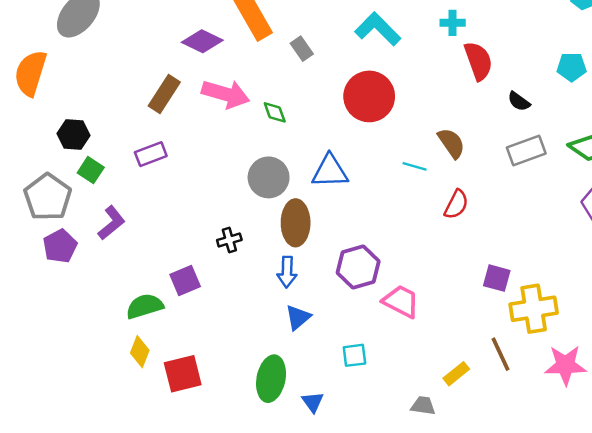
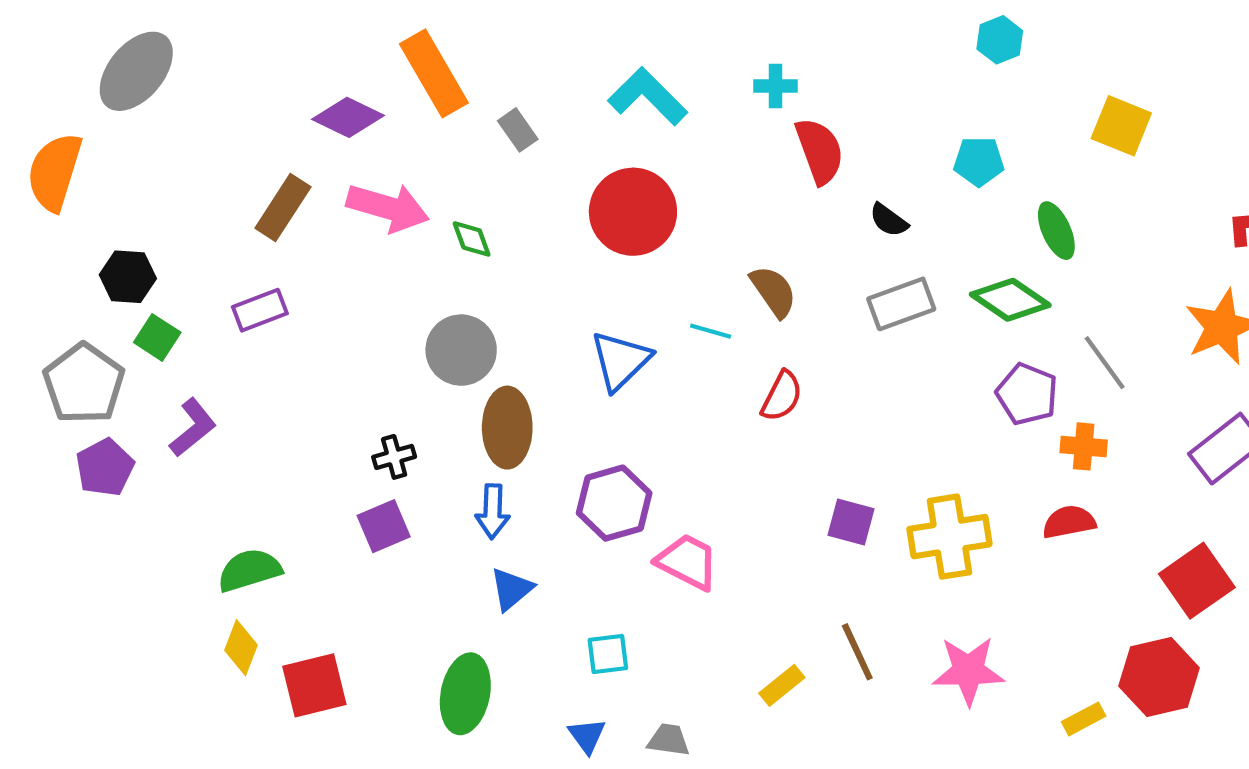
blue triangle: (330, 171) -> (620, 361), moved, turned -42
purple square: (185, 280) -> (384, 526), moved
yellow cross: (534, 309) -> (949, 537), moved
blue triangle: (313, 402) -> (587, 736), moved
gray trapezoid: (423, 406) -> (669, 740), moved

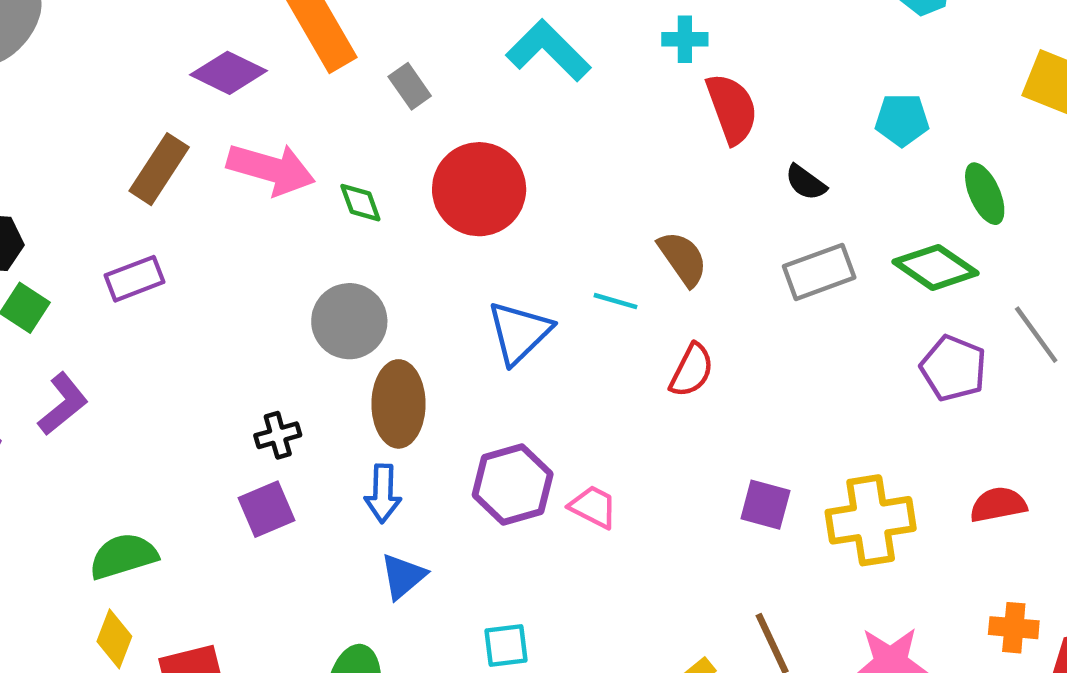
red circle: (633, 212) -> (479, 189), moved
orange cross: (1084, 446) -> (1014, 628), moved
pink trapezoid: (687, 562) -> (593, 507), moved, size x0.7

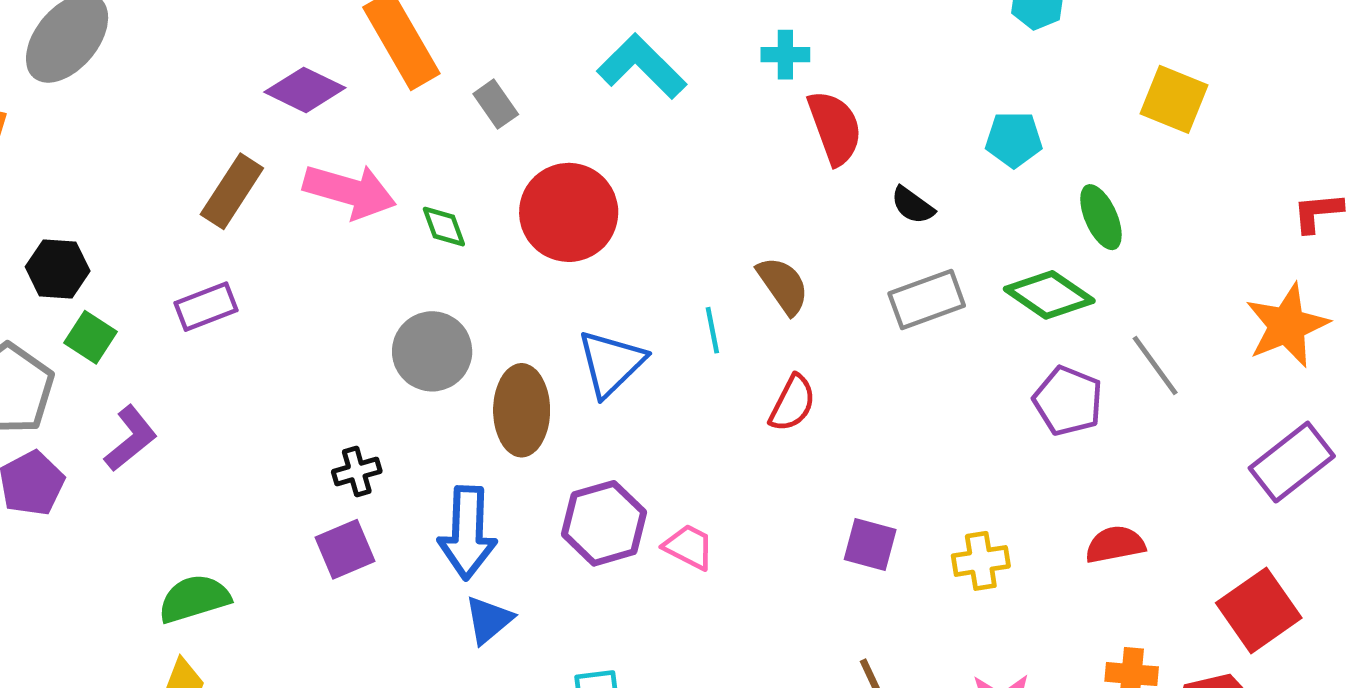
cyan line: (616, 301) -> (712, 330), turned 63
brown ellipse: (399, 404) -> (522, 410), moved
blue arrow: (383, 493) -> (467, 533), size x1.5
yellow cross: (871, 520) -> (981, 561), size x0.6

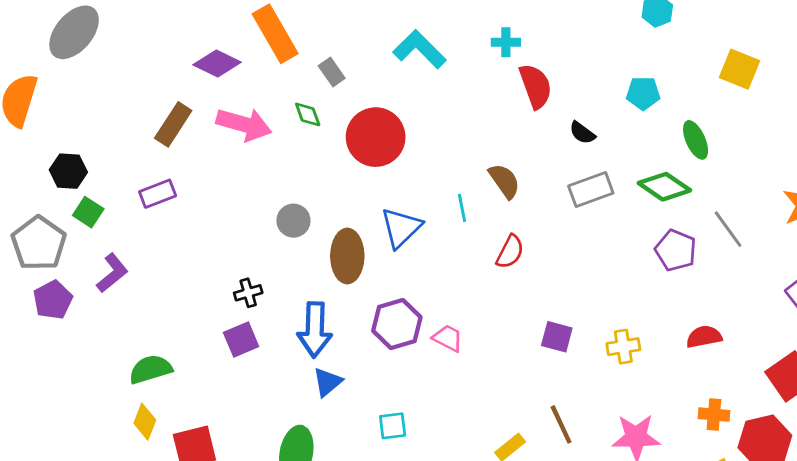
green diamond: (444, 227) -> (308, 114), moved
gray circle: (432, 351) -> (293, 221), size x0.7

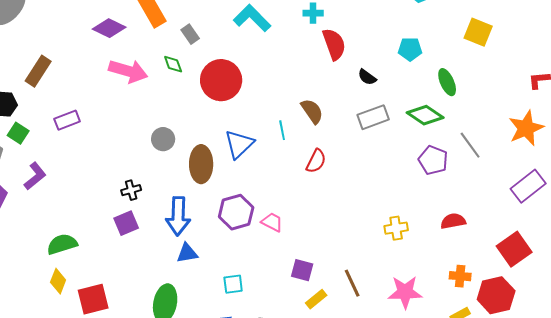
brown rectangle: (173, 124) -> (38, 71), moved
purple square: (557, 337) -> (302, 270), moved
blue triangle: (327, 382) -> (187, 253), turned 30

